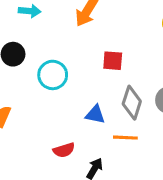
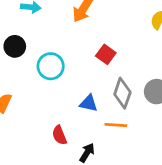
red square: (113, 61) -> (106, 54), turned 30
red semicircle: (64, 150) -> (59, 135), turned 84

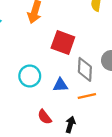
red square: (106, 54) -> (63, 43), size x1.5
cyan circle: (51, 66) -> (30, 76), moved

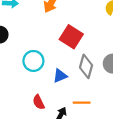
blue triangle: (60, 85) -> (60, 76), turned -32
orange line: (87, 96) -> (82, 103), moved

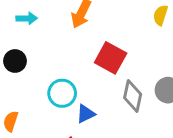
blue triangle: (60, 76) -> (86, 114), moved

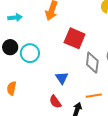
cyan circle: (62, 93) -> (30, 53), moved
blue triangle: (86, 114) -> (62, 78), turned -32

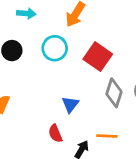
cyan circle: (30, 53) -> (55, 48), moved

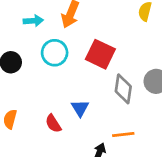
cyan arrow: (26, 13) -> (33, 21), moved
red semicircle: (55, 133) -> (53, 124), moved

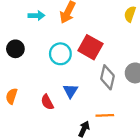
cyan circle: (55, 53) -> (60, 54), moved

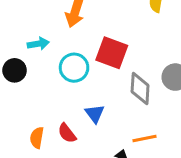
cyan arrow: (36, 16) -> (38, 44), moved
orange semicircle: (12, 96) -> (37, 138), moved

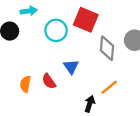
orange line: (145, 138) -> (109, 87), turned -30

